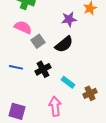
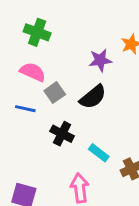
blue line: (16, 67) -> (25, 109), moved
black cross: (43, 69) -> (62, 134), turned -35

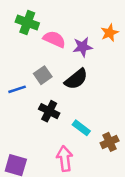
pink semicircle: (33, 72) -> (54, 39), moved
blue line: (25, 109) -> (17, 89), turned -30

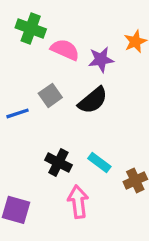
black cross: (49, 111) -> (58, 162), moved

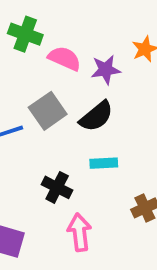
gray square: (50, 95) -> (48, 111), size x1.4
cyan rectangle: (99, 162) -> (104, 163), moved, turned -40

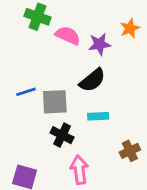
gray square: (48, 111) -> (55, 102), moved, turned 32

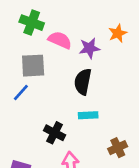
black semicircle: (92, 80) -> (83, 82), turned 140
blue line: (26, 92) -> (21, 92), turned -30
gray square: (55, 102) -> (33, 66), moved

